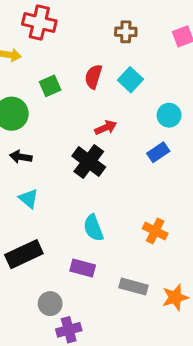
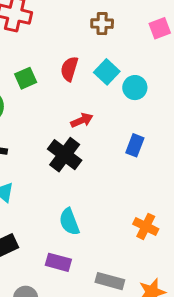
cyan circle: (169, 115) -> (135, 88), moved
blue rectangle: (158, 152) -> (135, 145), turned -35
orange cross: (155, 231) -> (146, 226), moved

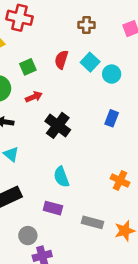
red arrow: (82, 120) -> (34, 97), moved

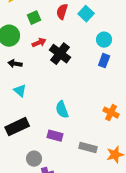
cyan circle: (112, 74) -> (104, 40), moved
black cross: (58, 125) -> (60, 54), moved

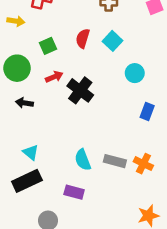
blue rectangle: (104, 61) -> (147, 112), moved
cyan triangle: (20, 91) -> (31, 152), moved
gray rectangle: (88, 148) -> (115, 161), moved

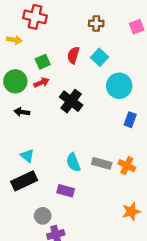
cyan circle: (135, 73) -> (119, 86), size x1.5
red arrow: (54, 77) -> (42, 82), moved

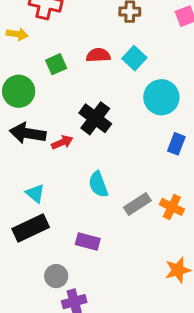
red semicircle: (73, 55) -> (98, 55), turned 70
red arrow: (42, 82) -> (62, 142), moved
black arrow: (22, 112) -> (28, 133), size x1.6
cyan semicircle: (73, 162) -> (98, 184), moved
gray rectangle: (102, 163) -> (137, 204), turned -48

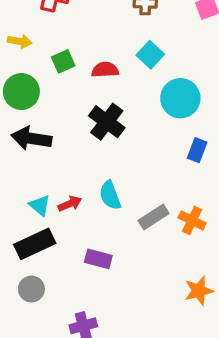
yellow arrow: (17, 34) -> (20, 41), moved
red semicircle: (98, 55) -> (105, 70), moved
red arrow: (62, 142) -> (70, 204), moved
gray circle: (56, 276) -> (31, 289), moved

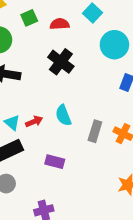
gray rectangle: (154, 217) -> (95, 131), turned -40

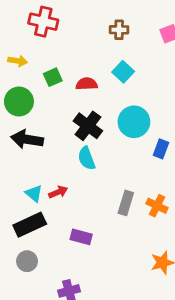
cyan circle: (114, 45) -> (134, 122), moved
cyan semicircle: (63, 115) -> (87, 158), moved

